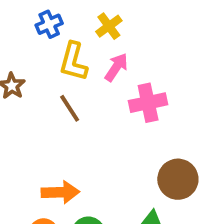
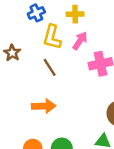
yellow cross: (109, 26) -> (75, 14), turned 35
orange arrow: (60, 192) -> (44, 106), moved

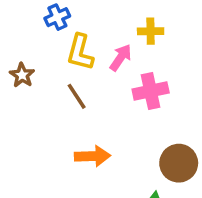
yellow cross: (75, 14) -> (151, 31), moved
orange arrow: (44, 106) -> (92, 156), moved

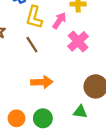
pink cross: (151, 91) -> (78, 41), turned -30

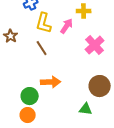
pink cross: (78, 41) -> (95, 45), moved
green circle: (43, 118) -> (30, 96), moved

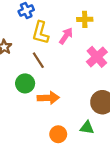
green circle: (30, 96) -> (25, 83), moved
orange circle: (28, 115) -> (58, 134), moved

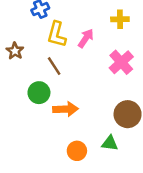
yellow cross: (85, 19) -> (120, 19), moved

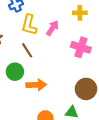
pink cross: (121, 62) -> (81, 47), turned -30

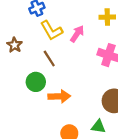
yellow L-shape: (29, 25) -> (51, 30), turned -45

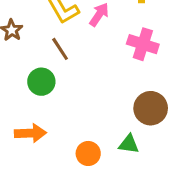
orange arrow: (59, 96) -> (30, 133), moved

